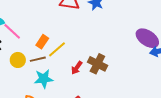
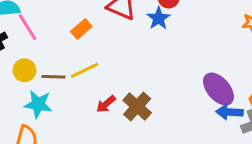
orange rectangle: (42, 42) -> (81, 29), moved
cyan star: (44, 79) -> (38, 104), moved

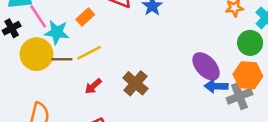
yellow circle: (24, 70) -> (37, 54), size x1.6
cyan star: (38, 104) -> (57, 32), moved
red arrow: (106, 104) -> (93, 86), moved

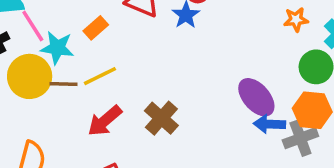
red arrow: (93, 86) -> (105, 121), size x1.5

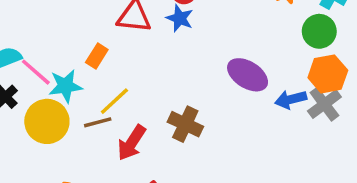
brown line: (63, 84) -> (98, 122), moved
purple ellipse: (256, 97) -> (248, 75), moved

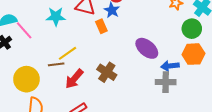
orange rectangle: (97, 56) -> (101, 26), moved, turned -64
cyan star: (65, 86) -> (56, 17), moved
gray cross: (324, 104) -> (166, 82), moved, turned 30
yellow circle: (47, 121) -> (26, 79), moved

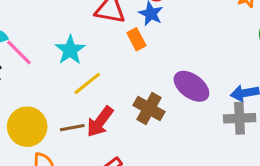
cyan star: (56, 17) -> (70, 50), moved, turned -30
purple ellipse: (147, 48) -> (191, 86), moved
brown line: (56, 64) -> (72, 128), moved

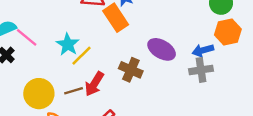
orange rectangle: (136, 39) -> (116, 18), size x1.6
cyan star: (70, 50) -> (68, 44), moved

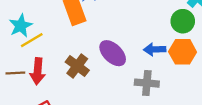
blue arrow: (203, 50) -> (155, 49), moved
red arrow: (94, 84) -> (38, 71), turned -40

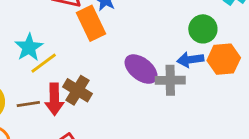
green circle: (183, 21) -> (203, 29), moved
brown cross: (77, 66) -> (77, 90), moved
gray cross: (147, 83) -> (170, 80), moved

